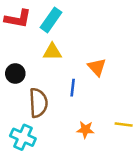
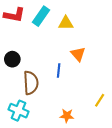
yellow triangle: (52, 52) -> (66, 23), moved
yellow line: (124, 125) -> (100, 100), turned -64
orange star: (85, 130) -> (67, 116), moved

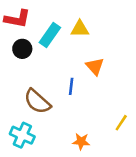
cyan rectangle: (41, 16) -> (50, 35), moved
black circle: (12, 59) -> (22, 49), moved
brown semicircle: (31, 83) -> (37, 101), turned 135

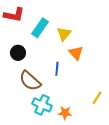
yellow triangle: (80, 29) -> (64, 34), moved, turned -49
black circle: (22, 49) -> (18, 53), moved
cyan cross: (22, 135) -> (42, 105), moved

